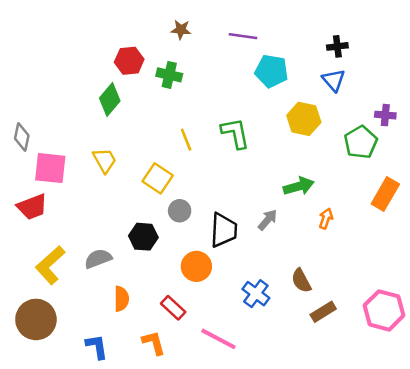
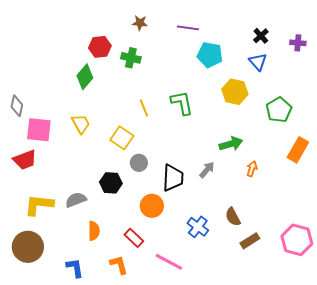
black cross: (337, 46) -> (261, 36), turned -35
purple cross: (385, 115) -> (298, 43), moved
yellow L-shape: (50, 265) -> (39, 205), turned 48

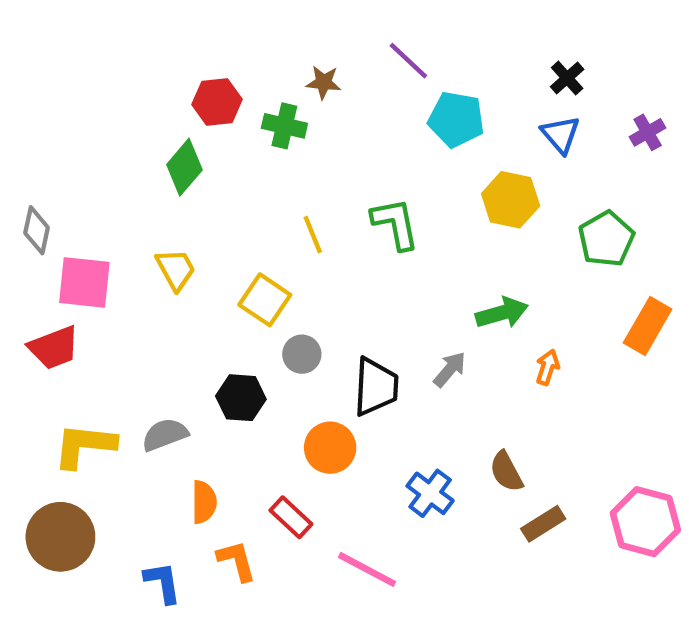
brown star: (140, 23) -> (324, 82), moved
purple line: (188, 28) -> (408, 61), turned 35
purple cross: (298, 43) -> (648, 132), moved, turned -35
orange L-shape: (119, 265) -> (237, 561), moved

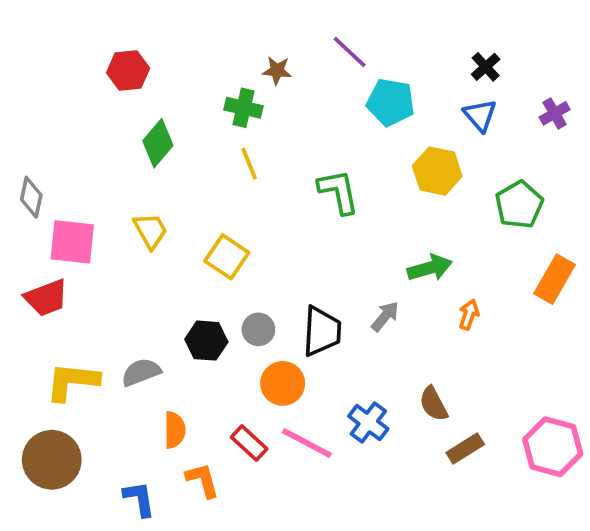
red hexagon: (217, 102) -> (128, 71), moved
yellow line: (313, 235) -> (249, 164), moved
gray circle: (302, 354) -> (258, 329), moved
pink line: (367, 569) -> (307, 443), moved

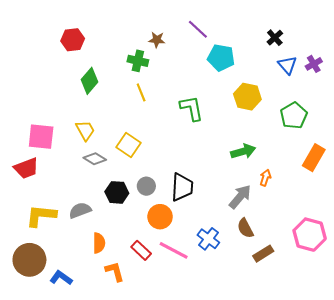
blue triangle: (480, 115) -> (287, 65), moved
gray diamond: (31, 197) -> (95, 159), moved, turned -70
gray arrow: (385, 316) -> (240, 197), moved, size x1.4
pink hexagon: (553, 447) -> (310, 235), moved
blue L-shape: (139, 499) -> (61, 278), moved, turned -45

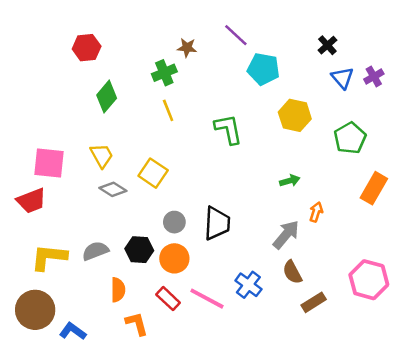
green cross: (138, 61) -> (164, 73), turned -36
green arrow: (243, 151) -> (290, 181), size x0.7
black hexagon: (117, 192) -> (139, 250), moved
orange circle: (160, 217) -> (174, 258), moved

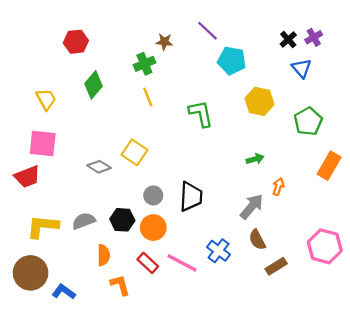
purple cross: (374, 77) -> (314, 37), moved
yellow trapezoid: (102, 156) -> (46, 99), moved

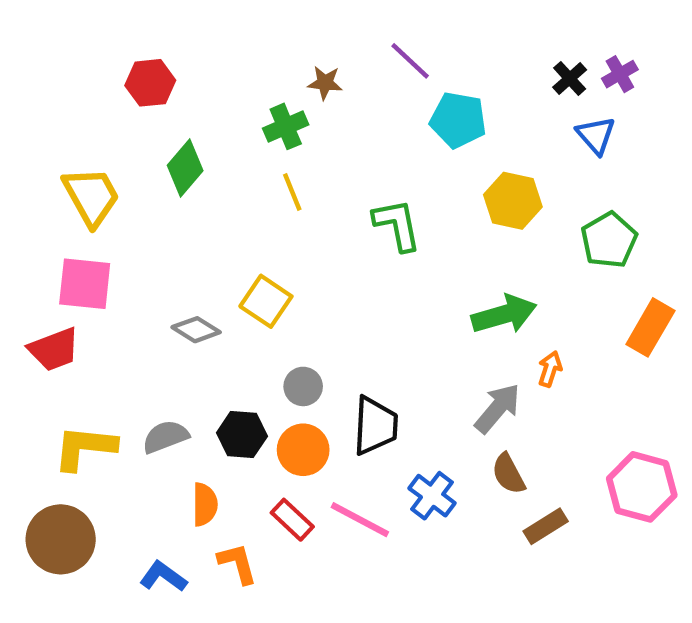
yellow trapezoid: (46, 99) -> (91, 196), size x1.4
green arrow: (255, 159) -> (504, 314), size x1.8
black trapezoid: (191, 197) -> (375, 426), moved
blue L-shape: (64, 292) -> (163, 577), moved

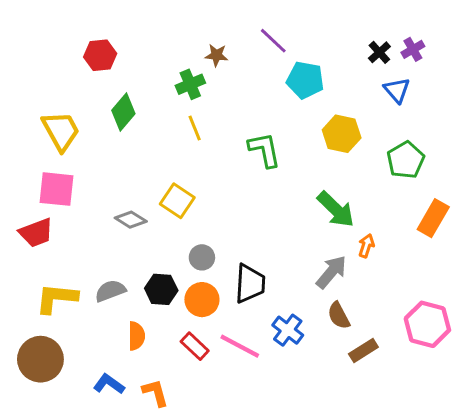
green arrow: (504, 314) -> (336, 209), turned 60
orange L-shape: (238, 563) -> (155, 393), moved

